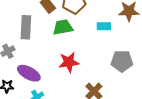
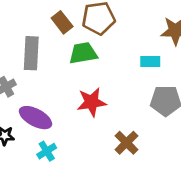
cyan rectangle: (104, 26) -> (150, 62), moved

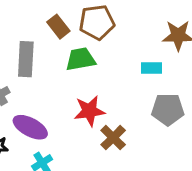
brown cross: (126, 143) -> (113, 138), moved

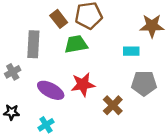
purple ellipse: (30, 127) -> (51, 90), moved
brown cross: (113, 138) -> (113, 105), moved

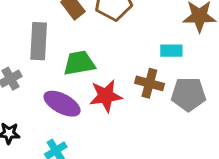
green trapezoid: (76, 44) -> (79, 63), moved
brown cross: (113, 105) -> (149, 83), moved, turned -30

